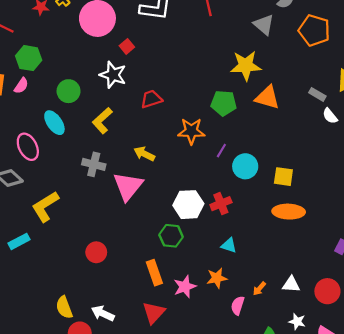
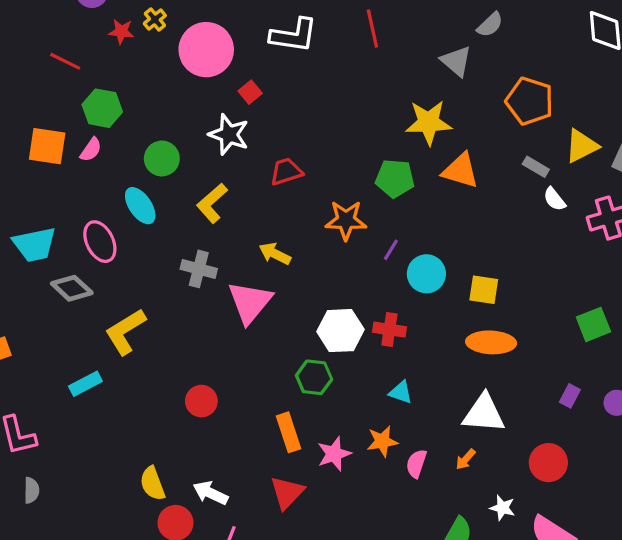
orange pentagon: (314, 30) -> (530, 101), moved
red cross: (221, 204) -> (389, 330), turned 30
white triangle: (291, 284) -> (484, 414), moved, size x1.6
orange arrow: (259, 289) -> (466, 459), moved
pink semicircle: (238, 305) -> (416, 464), moved

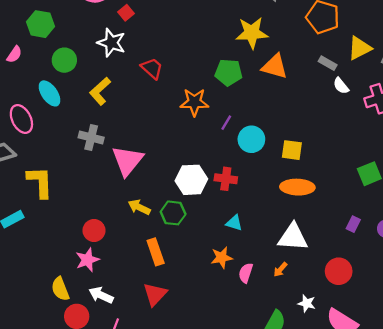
green hexagon: (102, 108) -> (40, 24), moved
red trapezoid: (286, 172) -> (152, 68), turned 60
yellow arrow: (275, 254) -> (139, 207), moved
yellow L-shape: (125, 332) -> (40, 182), turned 120
pink star: (334, 454) -> (87, 260), moved

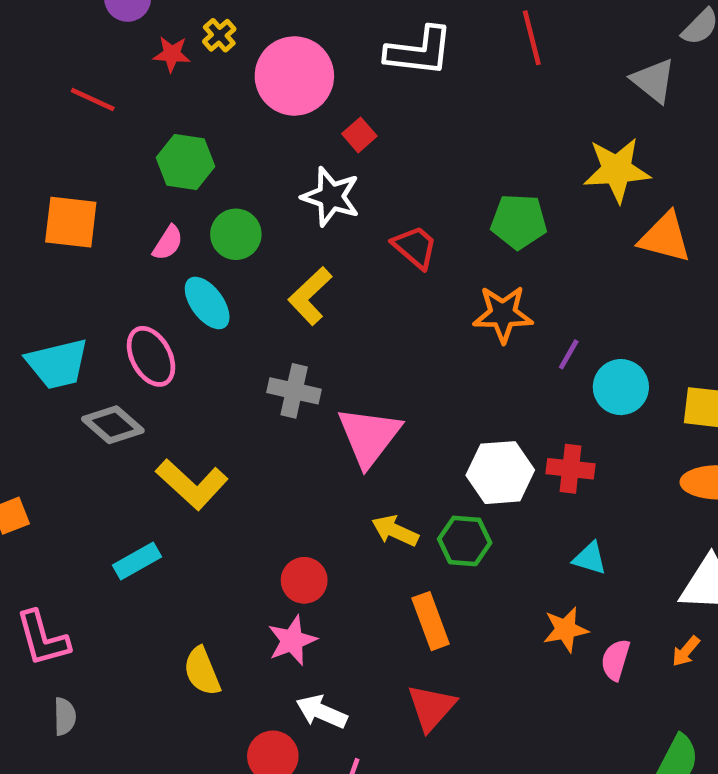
pink semicircle: (14, 54) -> (168, 243), moved
green pentagon: (228, 72) -> (519, 221), moved
yellow L-shape: (40, 182) -> (192, 484), turned 136
yellow semicircle: (60, 289) -> (202, 671), moved

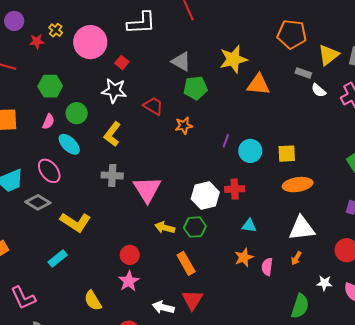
gray triangle: (653, 81) -> (181, 61), moved
orange star: (503, 314) -> (184, 126), moved, size x0.7
white arrow: (322, 712) -> (163, 307), moved

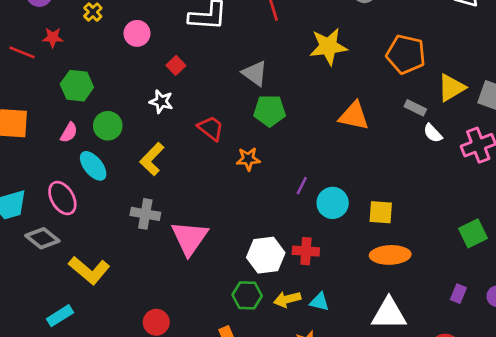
red star: (37, 41) -> (53, 38), moved
pink circle: (90, 42) -> (137, 33), size x0.6
yellow star: (233, 59) -> (328, 46), moved
white star: (114, 91) -> (161, 102), size x0.7
yellow arrow: (165, 228) -> (287, 299), moved, turned -36

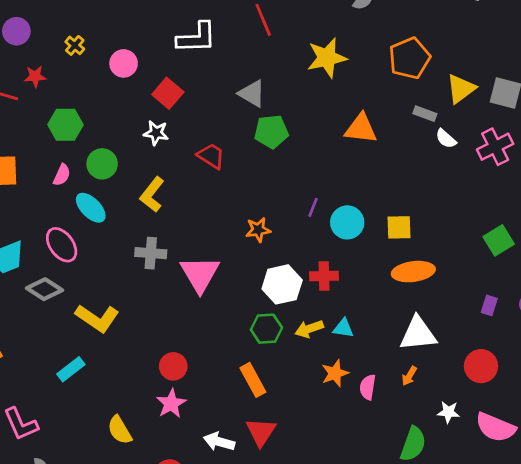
orange pentagon: (406, 54) -> (409, 58), turned -30
red square: (176, 65) -> (168, 93), size x1.5
orange star: (248, 159) -> (258, 230), moved

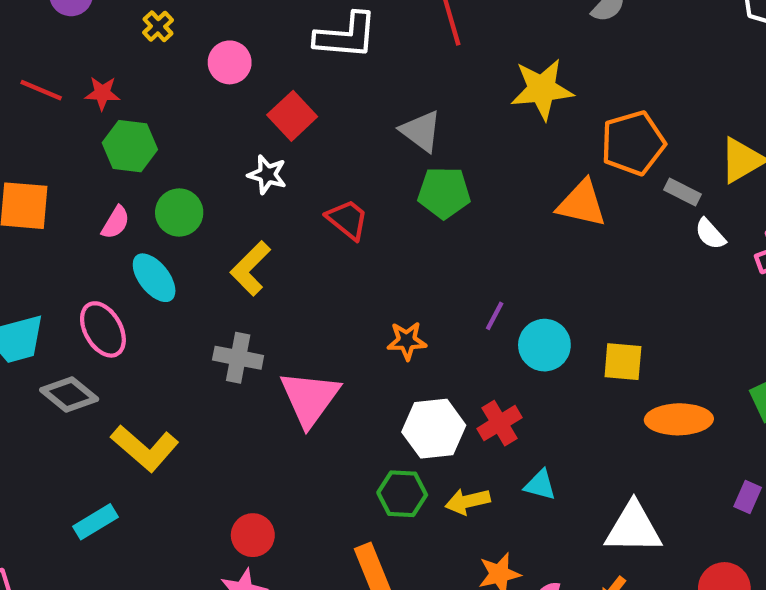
orange pentagon: (409, 58) -> (633, 143), moved
red star: (35, 76) -> (102, 93), moved
orange ellipse: (413, 272) -> (679, 419), moved
red cross: (324, 276) -> (499, 423), turned -36
cyan triangle: (343, 328) -> (540, 485), moved

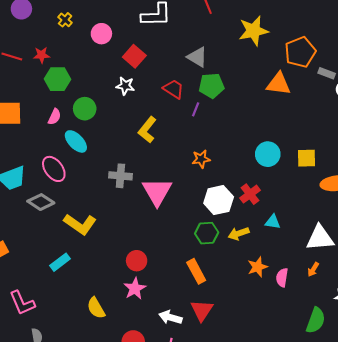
red trapezoid: (347, 220) -> (173, 89), moved
yellow L-shape: (250, 268) -> (147, 130), moved
purple line: (495, 316) -> (196, 109), moved

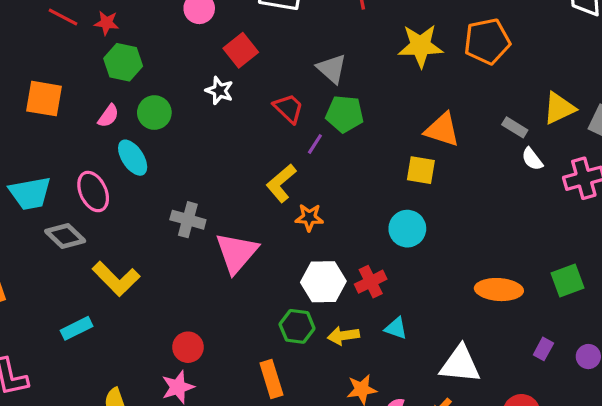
orange pentagon: (300, 52) -> (487, 41), moved
yellow L-shape: (147, 130) -> (281, 183), moved
yellow square: (306, 158) -> (421, 170), moved

